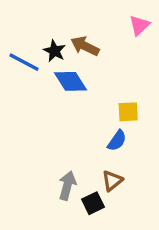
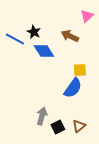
brown arrow: (85, 46) -> (70, 36), moved
blue semicircle: (117, 141) -> (73, 88), size x1.5
brown triangle: (112, 181) -> (79, 126), moved

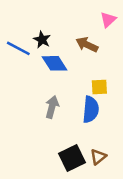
blue semicircle: (73, 88) -> (91, 109), turned -30
gray arrow: (42, 116) -> (52, 107), moved
black square: (58, 127) -> (72, 158), size x1.5

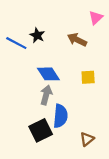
blue diamond: (55, 63) -> (48, 74), moved
blue semicircle: (91, 109) -> (60, 116), moved
black square: (72, 158) -> (41, 130), moved

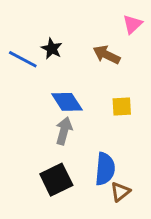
blue semicircle: (60, 116) -> (105, 169), moved

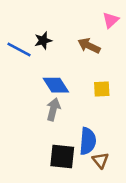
black star: (52, 49) -> (43, 41), turned 30
black square: (56, 180) -> (62, 156), moved, turned 32
brown triangle: (120, 192) -> (100, 160), turned -30

